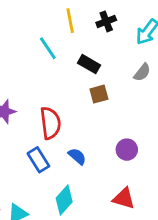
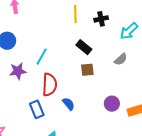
cyan line: (48, 48) -> (42, 57), moved, turned 54
purple circle: (127, 150) -> (112, 104), moved
blue semicircle: (77, 156) -> (69, 104), moved

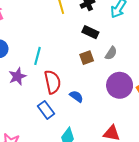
black rectangle: (84, 47) -> (90, 32), moved
gray semicircle: (121, 59) -> (111, 53), moved
purple circle: (112, 104) -> (120, 85), size x1.6

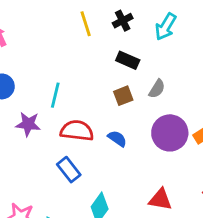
purple star: (17, 76) -> (28, 124), turned 30
red semicircle: (53, 82) -> (77, 131), turned -70
blue semicircle: (76, 96) -> (117, 139), moved

